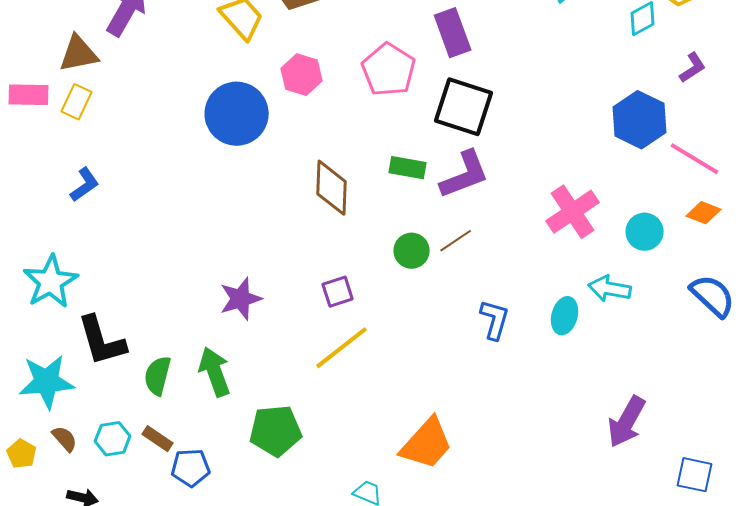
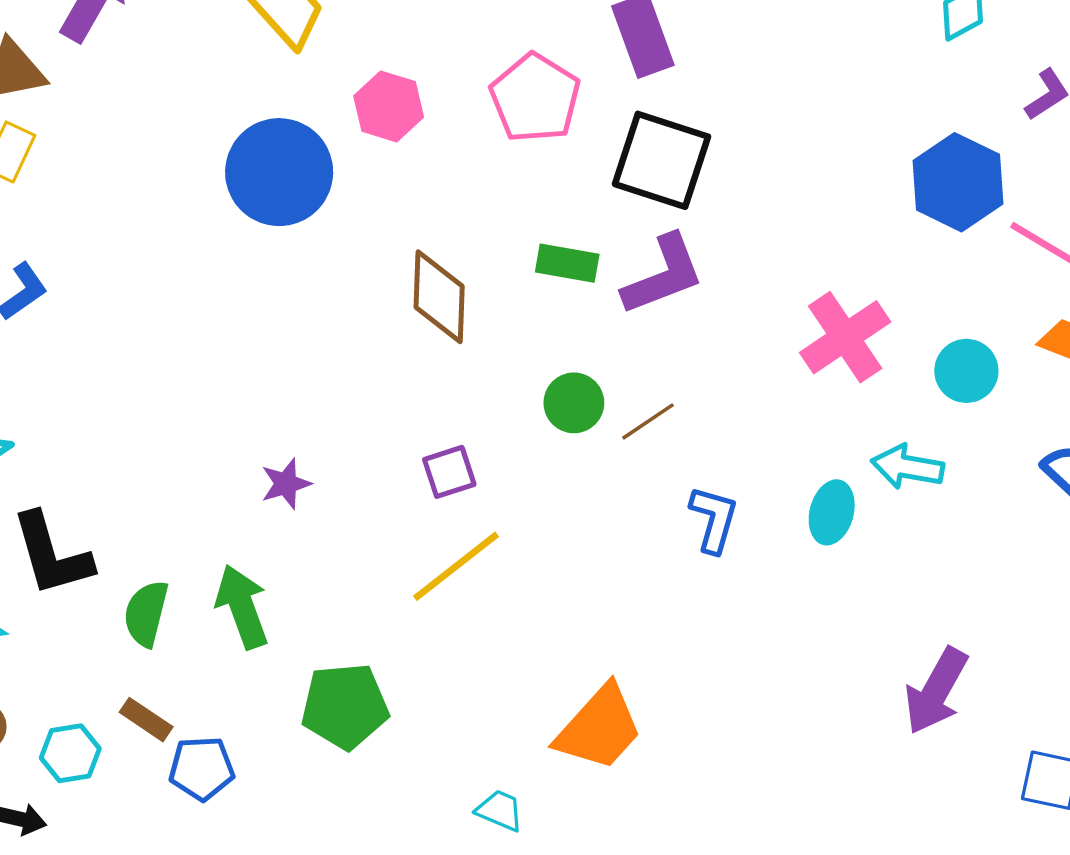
brown line: (456, 241) -> (648, 421), moved
purple star: (241, 299) -> (286, 484), size x0.7
cyan hexagon: (113, 439) -> (70, 753), moved

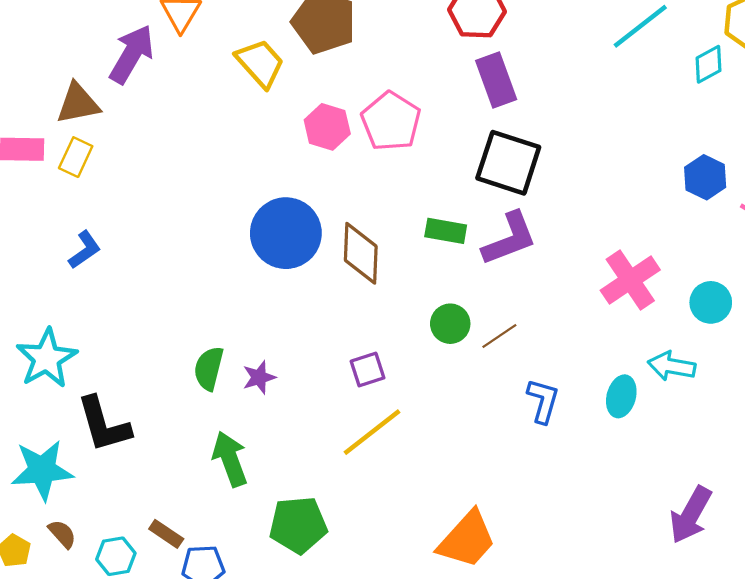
pink pentagon: (535, 98) -> (391, 121), moved
blue circle: (279, 172) -> (286, 233), moved
blue hexagon: (958, 182) -> (705, 177), size x0.7
green semicircle: (146, 613) -> (209, 368), moved

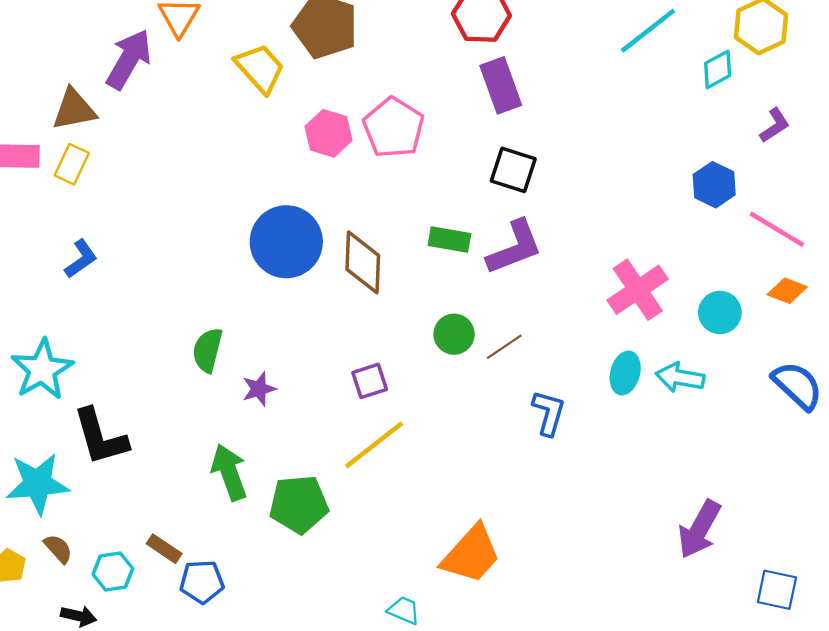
black square: (508, 163) -> (513, 170), size x0.7
green semicircle: (209, 368) -> (208, 350), moved
cyan ellipse: (621, 396) -> (625, 373), moved
green pentagon: (298, 525) -> (299, 504), moved

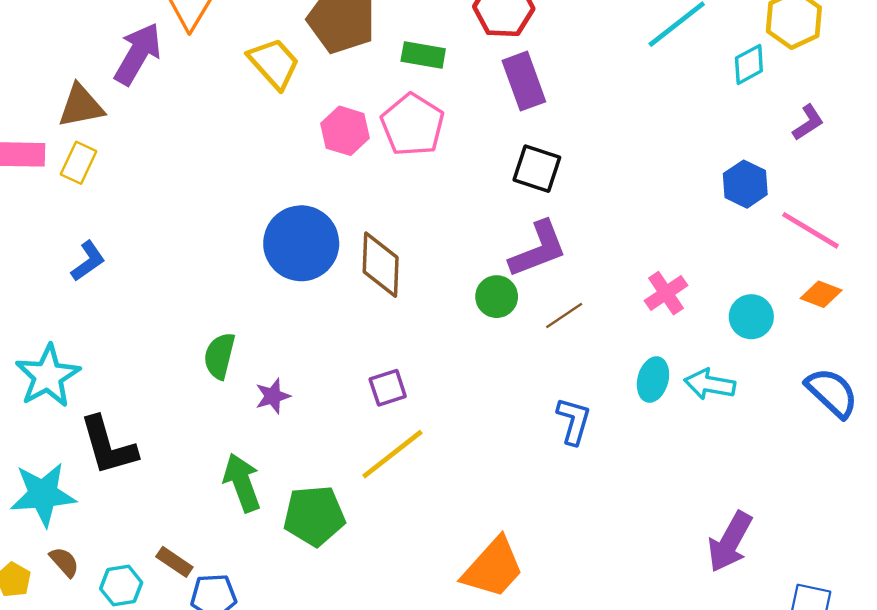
green rectangle: (449, 239) -> (423, 55), moved
pink cross: (638, 290) -> (666, 293), size x0.7
green circle: (454, 334) -> (497, 297), moved
brown line: (504, 347) -> (564, 316), moved

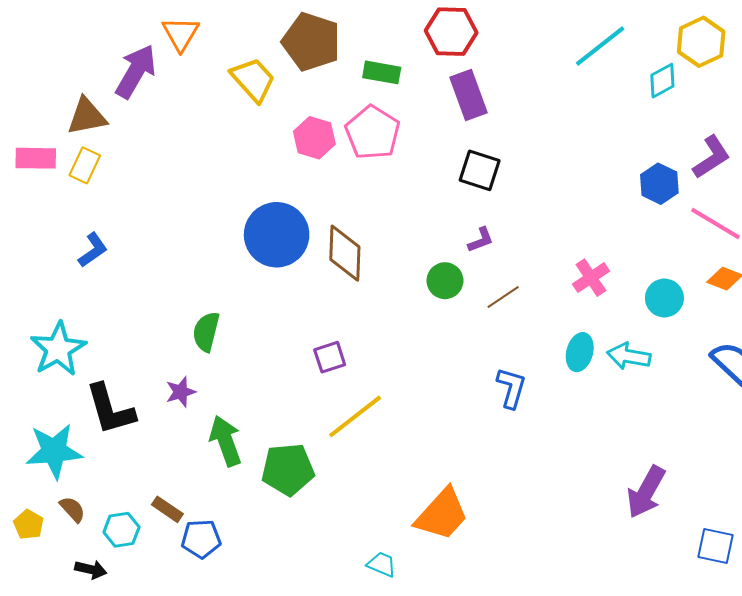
purple L-shape: (808, 122) -> (711, 157), moved, size x1.4
purple L-shape: (538, 249) -> (481, 240), size x0.5
purple square: (388, 388) -> (330, 357), moved
purple star: (273, 396) -> (181, 392), moved

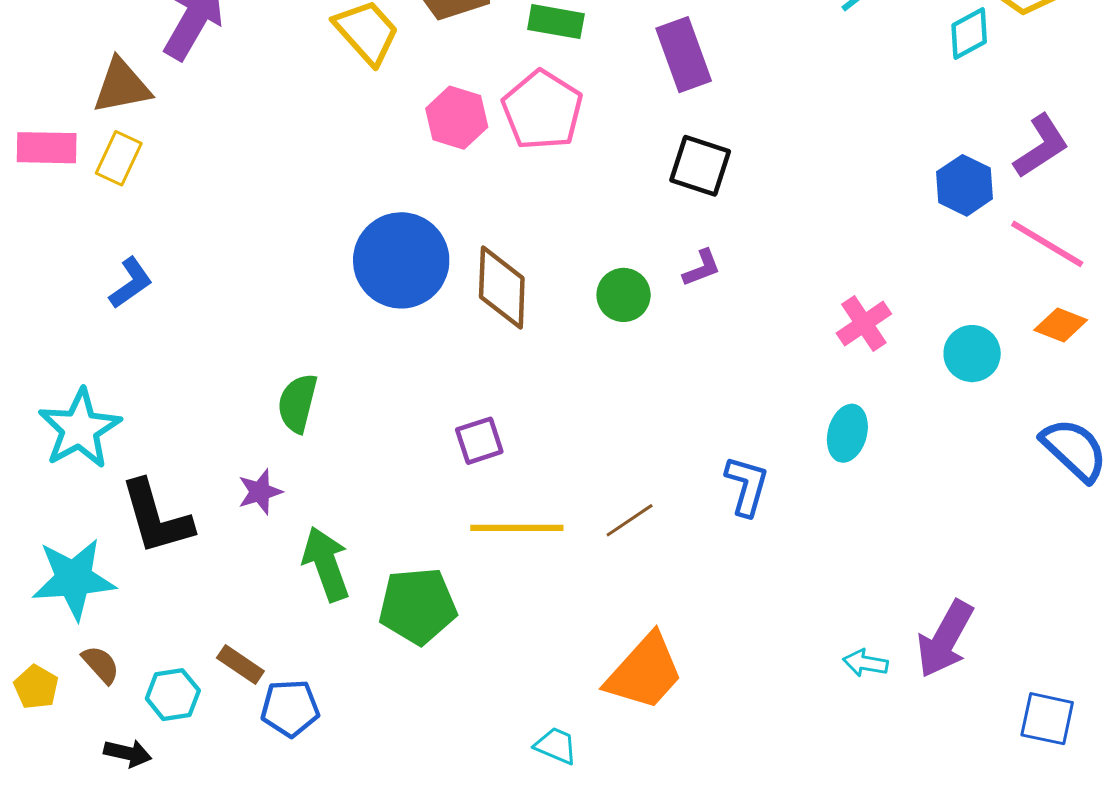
green circle: (445, 281) -> (624, 295), moved
brown line: (503, 297) -> (630, 520), moved
cyan arrow: (629, 356) -> (865, 663), moved, size x0.7
yellow line: (355, 416) -> (517, 528), turned 38

